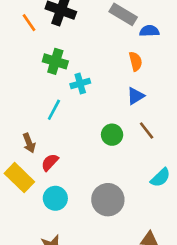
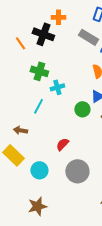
green circle: (112, 135) -> (82, 109), moved
brown arrow: (29, 143) -> (20, 130), turned 120
red semicircle: (50, 162) -> (62, 144), moved

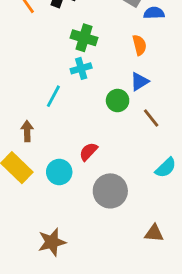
green cross: (39, 71) -> (84, 38), moved
brown arrow: (20, 130) -> (27, 131), turned 80
cyan circle: (39, 170) -> (59, 172), moved

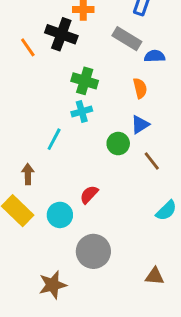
gray circle: (110, 191) -> (93, 251), moved

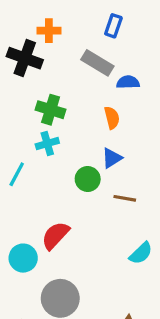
brown line: (152, 161) -> (125, 198), turned -42
red semicircle: (89, 195) -> (55, 235), size x1.4

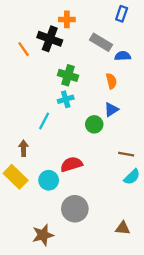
blue rectangle: (113, 26) -> (122, 14), moved
brown line: (125, 198) -> (126, 154), moved
red semicircle: (55, 235) -> (71, 164), turned 30

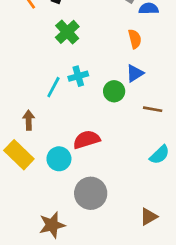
green cross: (68, 75) -> (67, 32), moved, turned 30
cyan cross: (66, 99) -> (78, 76), moved
brown line: (126, 154) -> (153, 109), moved
brown triangle: (123, 228) -> (149, 217), turned -35

